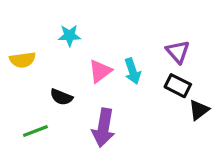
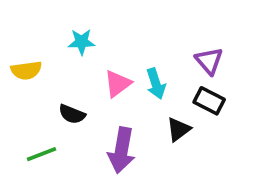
black triangle: (199, 110) -> (179, 129), moved

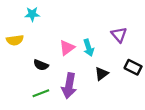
cyan star: (82, 42) -> (32, 14), moved
black rectangle: (209, 101) -> (133, 67), moved
green line: (42, 154) -> (41, 93), moved

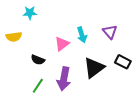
cyan arrow: (89, 48) -> (82, 35), moved
black triangle: (102, 74) -> (94, 68), size x1.6
green line: (41, 93) -> (38, 86), turned -35

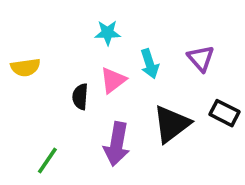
cyan star: (30, 13) -> (108, 33), moved
black semicircle: (38, 60) -> (80, 97), moved, turned 72
green line: (38, 86) -> (47, 161), moved

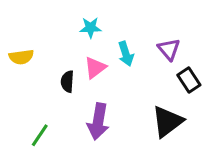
black rectangle: (224, 113) -> (189, 80), moved, turned 30
black triangle: (172, 124) -> (167, 121), moved

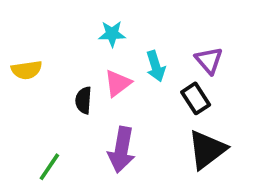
black rectangle: (189, 80) -> (196, 98), moved

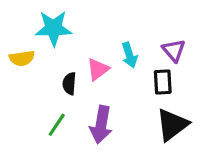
cyan star: (112, 34) -> (54, 28), moved, size x1.6
black rectangle: (196, 98) -> (163, 82), turned 30
green line: (49, 167) -> (57, 125), moved

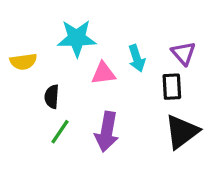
cyan star: (54, 28) -> (77, 38), moved
pink triangle: (98, 69) -> (103, 73), turned 30
black semicircle: (69, 84) -> (52, 97), moved

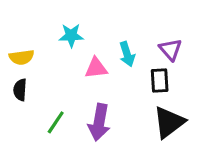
cyan star: (77, 38) -> (71, 35), size x0.7
black semicircle: (52, 97) -> (20, 90), moved

